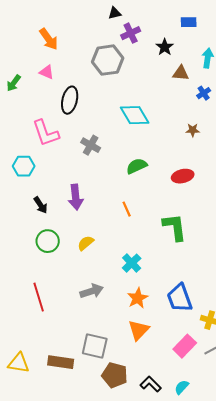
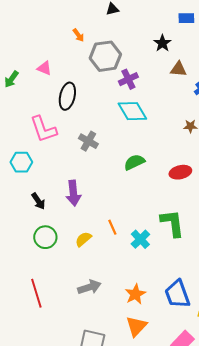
purple cross: (131, 33) -> (128, 79), moved
orange arrow: (49, 39) -> (78, 35), moved, size x0.6
orange line: (127, 209) -> (112, 227), moved
cyan cross: (132, 263) -> (140, 239), moved

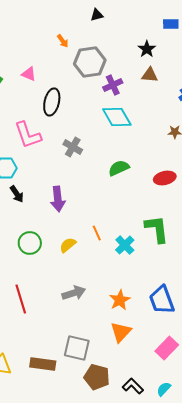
brown triangle: (178, 69) -> (150, 75), moved
black arrow: (38, 201) -> (17, 194), moved

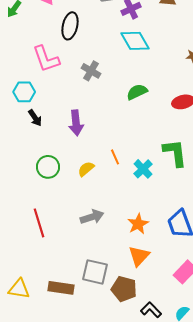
brown pentagon: (97, 377) -> (124, 289), moved

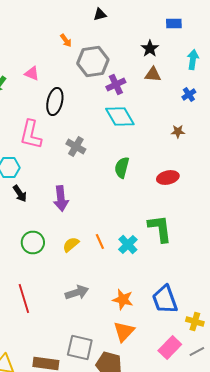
pink L-shape: (46, 59) -> (31, 134), turned 32
green semicircle: (137, 92) -> (122, 168), turned -50
orange line: (115, 157) -> (100, 242), moved
orange star: (138, 224) -> (123, 300), turned -30

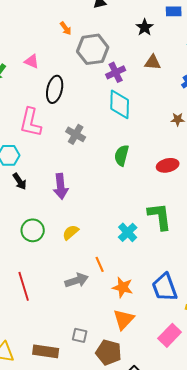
black star: (150, 48) -> (145, 27), moved
cyan diamond: (120, 116) -> (120, 104), turned 32
orange line: (100, 242) -> (100, 264), moved
gray square: (80, 348) -> (80, 335), size x0.6

